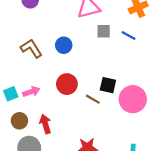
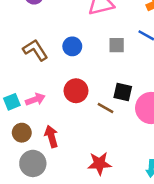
gray square: (104, 31) -> (117, 45), moved

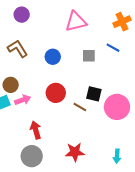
brown L-shape: (35, 50) -> (18, 49), moved
brown circle: (22, 133) -> (11, 85), moved
gray circle: (33, 163) -> (32, 156), moved

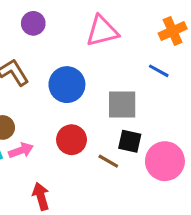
purple circle: (22, 15) -> (33, 23), moved
gray square: (89, 56) -> (122, 104), moved, size x1.5
blue circle: (53, 57) -> (67, 85), size x1.5

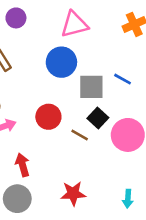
blue line: (159, 71) -> (123, 79), moved
blue circle: (67, 85) -> (61, 62), moved
black square: (130, 141) -> (98, 118), turned 30

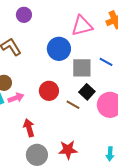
pink triangle: (74, 24) -> (82, 26), moved
gray circle: (17, 199) -> (37, 155), moved

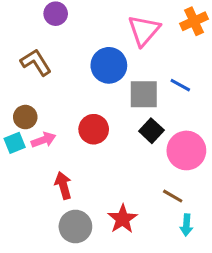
pink triangle: (82, 26) -> (144, 30), turned -35
brown line: (73, 105) -> (173, 196), moved
red star: (68, 150) -> (123, 219), turned -30

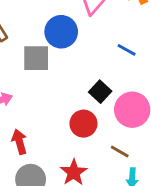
gray square: (144, 94) -> (36, 58), moved
red circle: (94, 129) -> (83, 124), moved

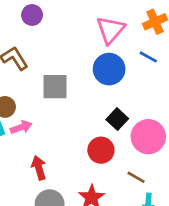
blue circle: (61, 32) -> (109, 69), moved
blue line: (127, 50) -> (148, 57), moved

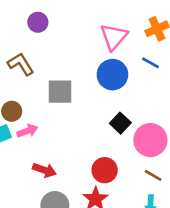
red circle: (101, 150) -> (105, 170), moved
red arrow: (39, 168) -> (44, 170), turned 125
brown line: (136, 177) -> (153, 175), moved

